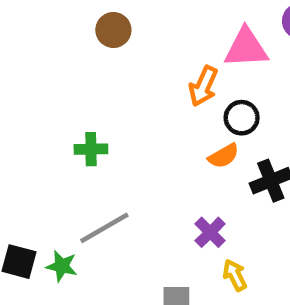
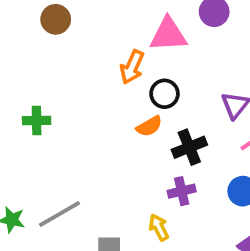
gray line: (104, 228) -> (59, 214), moved
purple cross: (210, 232) -> (182, 191), moved, turned 32

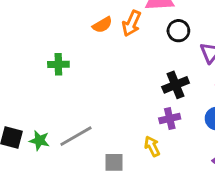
black circle: (164, 94) -> (178, 31), moved
orange semicircle: (149, 126) -> (102, 25), moved

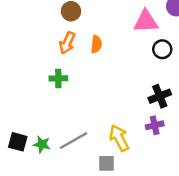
orange arrow: (132, 23) -> (67, 43), moved
orange semicircle: (102, 25) -> (96, 44), turned -54
yellow arrow: (152, 146) -> (119, 138), moved, size x1.5

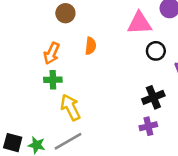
orange arrow: (67, 43) -> (52, 53), moved
yellow arrow: (119, 138) -> (70, 107), moved

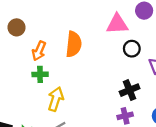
brown circle: (65, 13) -> (17, 27), moved
orange semicircle: (91, 46) -> (74, 44), size x1.6
yellow arrow: (70, 107) -> (56, 99), turned 45

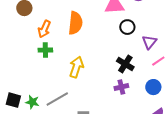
black cross: (130, 90) -> (125, 64), turned -36
yellow arrow: (56, 99) -> (76, 67), moved

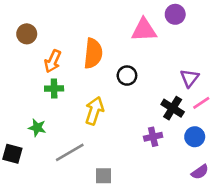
black circle: (127, 27) -> (127, 76), moved
black cross: (125, 64) -> (173, 108), moved
green star: (32, 102) -> (37, 128), moved

